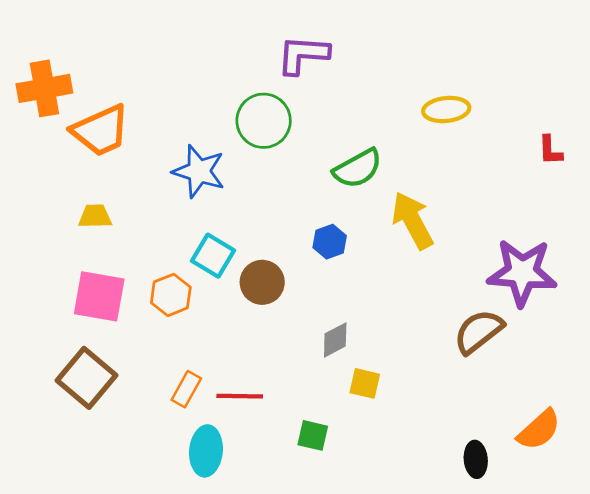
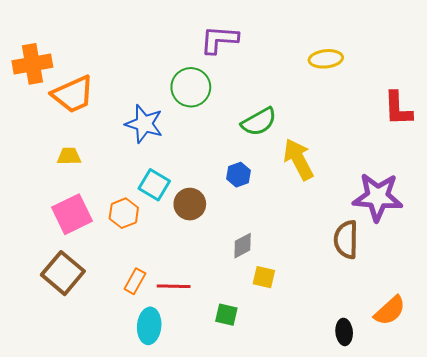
yellow ellipse: (446, 110) -> (326, 59), moved
red L-shape: (550, 150) -> (398, 109), size x1.6
pink square: (99, 296) -> (72, 214), turned -36
brown semicircle: (479, 331) -> (346, 240), turned -51

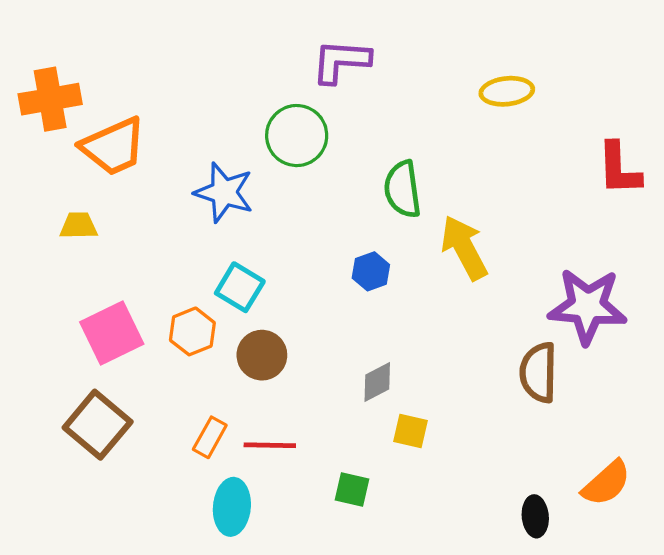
green semicircle: (259, 122) -> (403, 189), turned 111
yellow trapezoid: (69, 156) -> (79, 226), moved
brown circle: (190, 204) -> (262, 355), moved

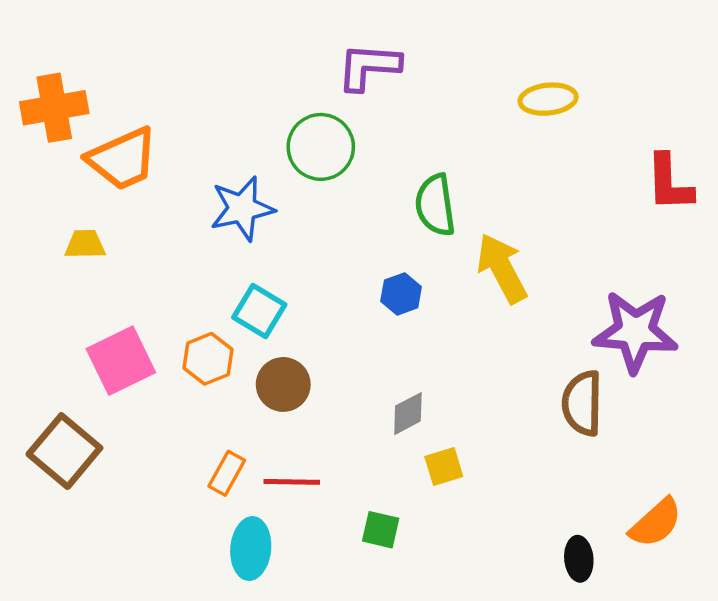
blue star: (224, 192) -> (242, 208), turned -30
brown square: (98, 425) -> (64, 451), moved
yellow square: (410, 431) -> (444, 466), turned -30

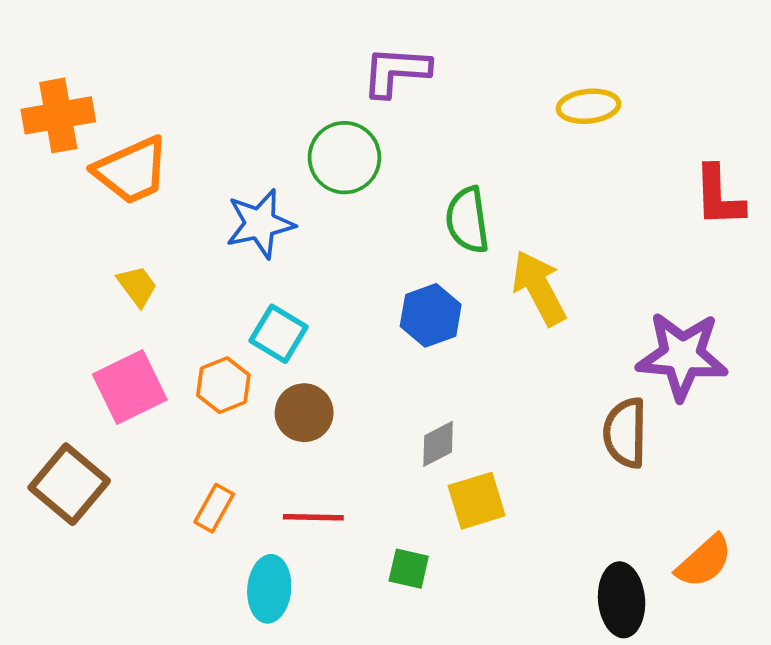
yellow trapezoid: (85, 244) -> (137, 286), moved, turned 54
blue hexagon: (401, 294) -> (431, 315), size x1.4
yellow square: (444, 466) -> (477, 501), size x1.4
orange rectangle: (227, 473) -> (214, 508), moved
black ellipse: (579, 559) -> (622, 600), size x1.5

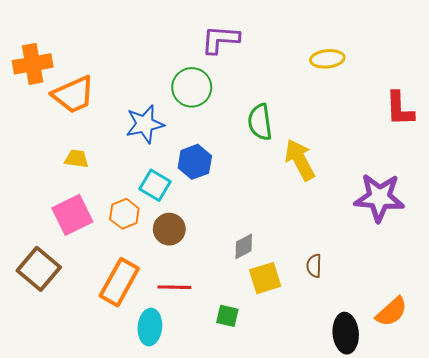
yellow trapezoid: (137, 286) -> (76, 159), turned -45
blue hexagon: (431, 315) -> (195, 162), moved
brown semicircle: (625, 433) -> (314, 266), moved, size x0.6
orange rectangle: (214, 508) -> (119, 282), size x1.8

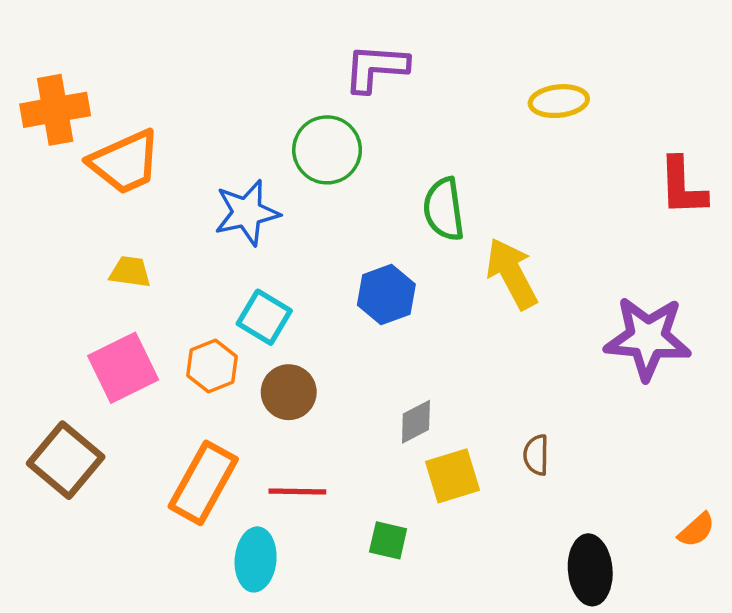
blue hexagon: (195, 162) -> (386, 295), moved
orange semicircle: (392, 312) -> (697, 530), moved, size x0.7

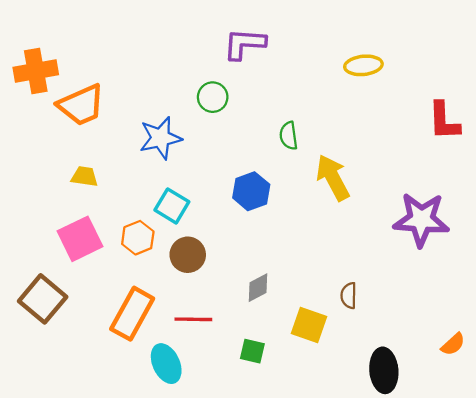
green circle: (327, 150) -> (213, 97), size x0.7
green semicircle: (444, 209) -> (289, 136), size x0.7
gray diamond: (416, 422) -> (258, 288), moved
yellow square: (453, 476) -> (309, 325), moved, turned 36
cyan ellipse: (256, 559) -> (166, 364), turned -30

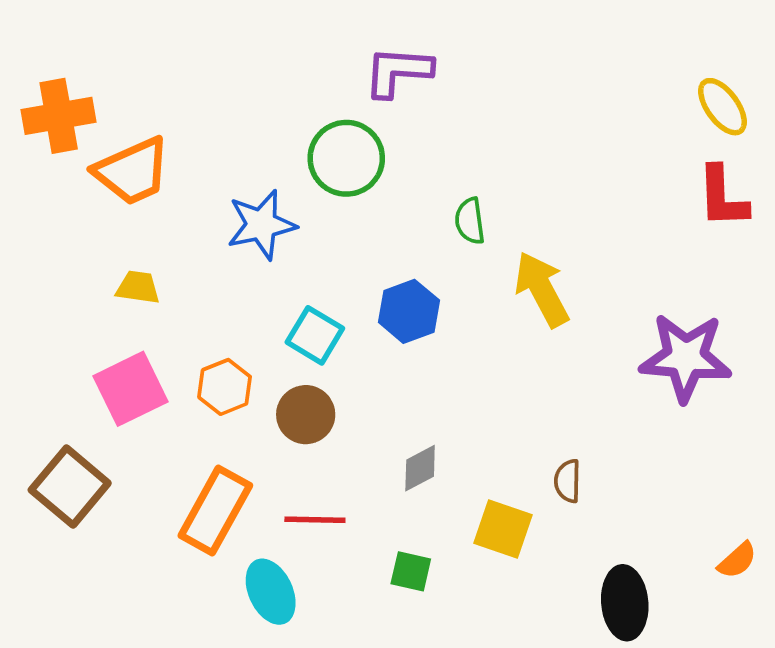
yellow ellipse: (363, 65) -> (722, 107), moved, turned 60
green circle: (213, 97) -> (346, 158), size x1.5
cyan square: (172, 206) -> (315, 335), moved

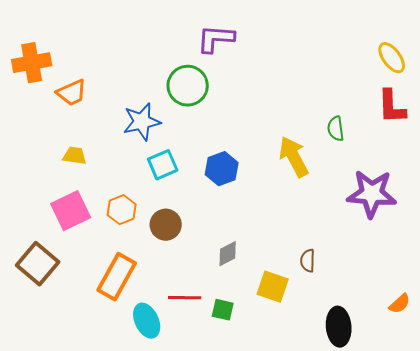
orange trapezoid: (132, 171) -> (72, 93), size x0.7
green semicircle: (470, 221) -> (336, 129), moved
cyan square: (315, 335) -> (163, 165), moved, turned 36
red line: (315, 520) -> (185, 298), moved

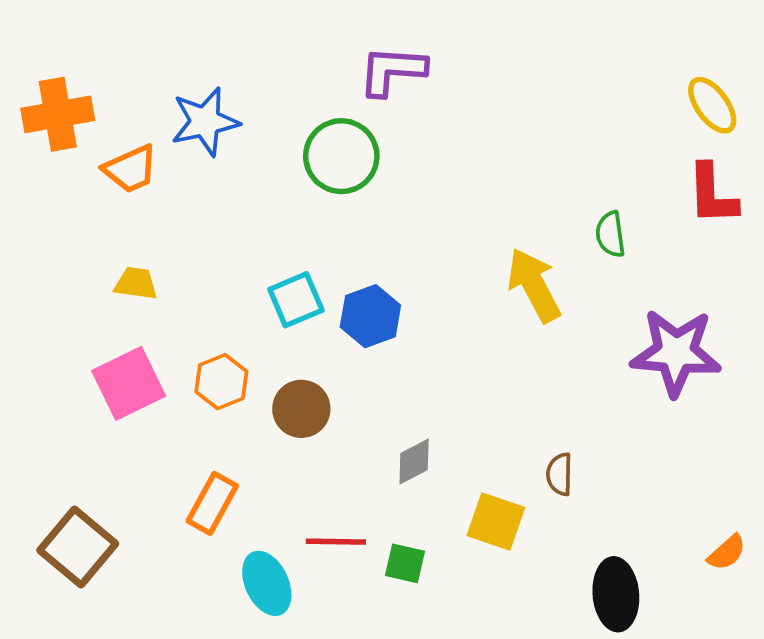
blue star: (142, 122) -> (205, 122), moved
blue hexagon: (222, 169) -> (370, 316), moved
brown square: (38, 264) -> (78, 547), moved
orange rectangle: (117, 277) -> (212, 503), size x0.7

